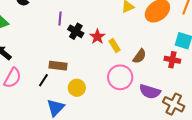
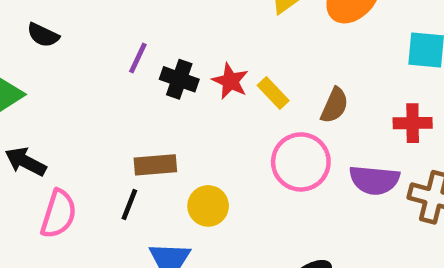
purple line: (60, 19) -> (138, 58), turned 32
red cross: (172, 60) -> (413, 123), moved

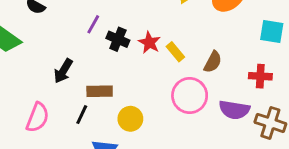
black arrow: (26, 162) -> (63, 71), moved, turned -90

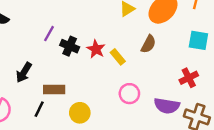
brown semicircle: (213, 62) -> (148, 44), moved
red cross: (260, 76) -> (189, 78), turned -30
pink circle: (190, 96) -> (129, 94), size x0.7

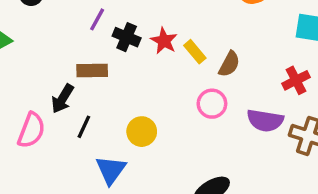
brown semicircle: (148, 44) -> (229, 64), moved
black arrow: (24, 72) -> (63, 99), moved
brown rectangle: (54, 90) -> (92, 71), moved

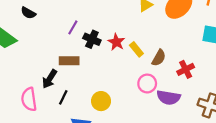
red cross: (296, 80) -> (186, 69), moved
purple semicircle: (265, 120) -> (168, 97), moved
pink semicircle: (31, 130) -> (29, 99), turned 150

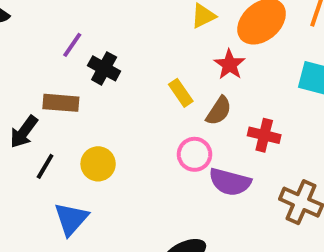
red star: (116, 42) -> (229, 65), moved
red cross: (186, 69) -> (264, 135), turned 35
yellow circle: (101, 101) -> (98, 164), moved

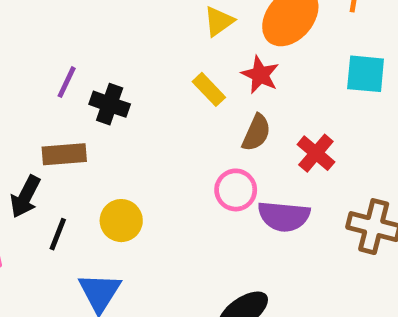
yellow rectangle: (181, 93) -> (209, 89), moved
red cross: (264, 135) -> (316, 153), turned 36

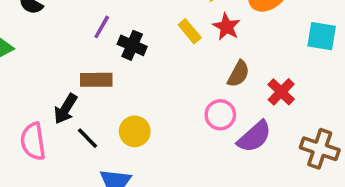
red star: (260, 75) -> (226, 27), moved
yellow rectangle: (209, 89) -> (190, 31), moved
purple semicircle: (284, 216) -> (254, 137), turned -51
black line: (58, 234) -> (87, 138), turned -70

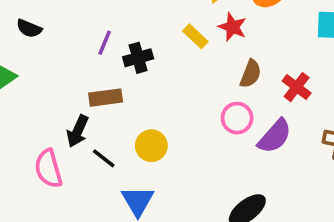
black cross: (132, 45) -> (138, 58), turned -32

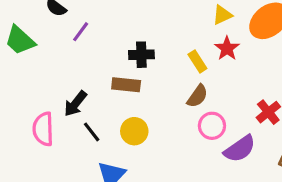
yellow rectangle: (195, 36) -> (197, 61), moved
purple line: (105, 43) -> (81, 32), moved
brown semicircle: (251, 74) -> (197, 96), moved
brown rectangle: (106, 98) -> (126, 85), moved

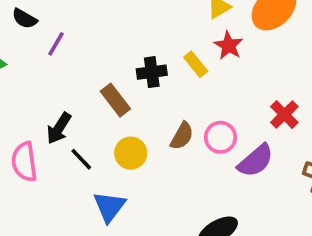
black cross: (141, 55) -> (152, 72), moved
brown rectangle: (126, 85) -> (115, 100), turned 52
brown semicircle: (197, 96) -> (182, 136), moved

